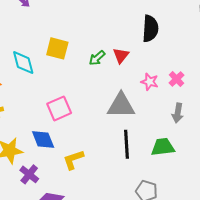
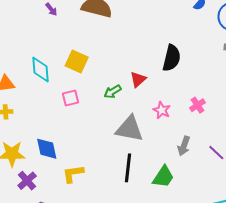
green arrow: (97, 58) -> (112, 92), moved
pink cross: (177, 79) -> (198, 105), moved
pink square: (59, 108) -> (71, 98), moved, size x0.7
green trapezoid: (163, 147) -> (163, 177), turned 120

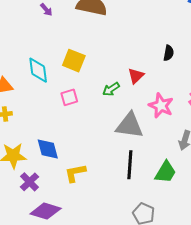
black semicircle: (172, 58) -> (169, 53), size x0.6
pink star: (162, 110) -> (161, 106), size x1.4

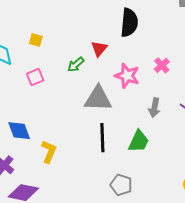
black semicircle: (169, 53) -> (129, 23), size x1.8
yellow square: (74, 61) -> (36, 40), size x0.6
yellow L-shape: (75, 173) -> (49, 152), turned 130

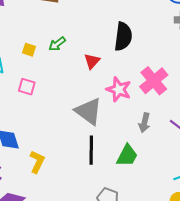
green arrow: (76, 65) -> (57, 44), moved
pink cross: (162, 65) -> (154, 81), size x1.8
pink square: (35, 77) -> (27, 87), turned 36
gray triangle: (98, 99) -> (89, 111), turned 32

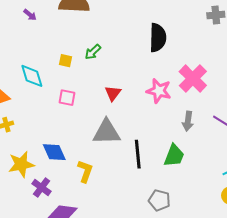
red triangle: (92, 61) -> (113, 93), moved
gray triangle: (89, 111) -> (107, 132), moved, turned -32

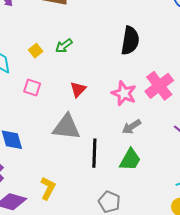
yellow square: (66, 61) -> (36, 51), turned 32
gray arrow: (188, 121) -> (132, 127), moved, turned 42
yellow L-shape: (85, 171) -> (48, 188), moved

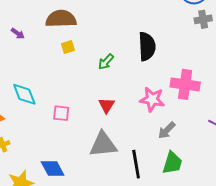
green arrow: (64, 46) -> (106, 62), moved
yellow square: (36, 51) -> (68, 47), moved, turned 32
pink cross: (159, 86) -> (185, 84), turned -32

